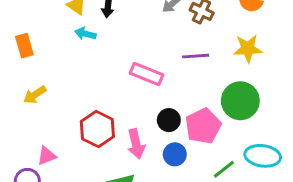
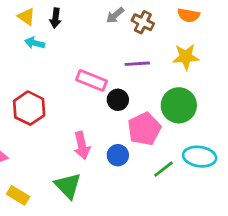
black circle: (169, 120) -> (118, 100), moved
red hexagon: (97, 129) -> (29, 108), moved

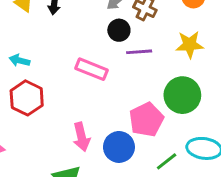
cyan arrow: (35, 43) -> (19, 60), moved
black circle: (118, 100) -> (119, 30), moved
blue circle: (118, 155) -> (119, 147), size x1.4

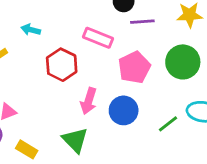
red hexagon: (27, 98) -> (62, 65), moved
pink pentagon: (146, 120) -> (134, 67), moved
pink arrow: (81, 137) -> (89, 101), turned 30

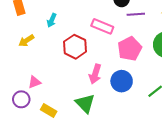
cyan arrow: (31, 30) -> (52, 20), turned -80

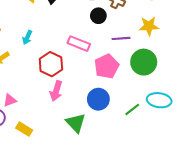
purple line: (136, 14) -> (121, 38), moved
pink arrow: (95, 74) -> (56, 91), moved
green triangle: (85, 103) -> (76, 123), moved

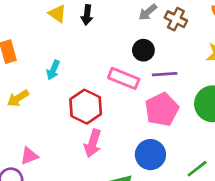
black circle: (98, 16) -> (143, 50), moved
purple line: (121, 38) -> (165, 74), moved

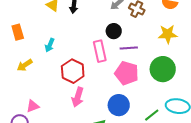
pink rectangle: (124, 78) -> (100, 51), turned 55
pink pentagon: (162, 109) -> (127, 73), turned -30

